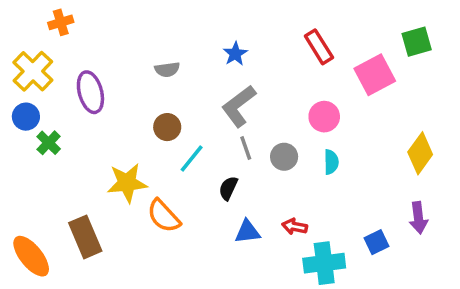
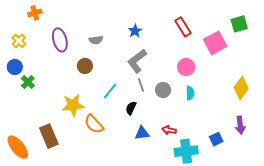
yellow cross: (33, 71) -> (19, 41), size x0.6
purple ellipse: (90, 92) -> (60, 40), moved
brown circle: (167, 127) -> (85, 66), moved

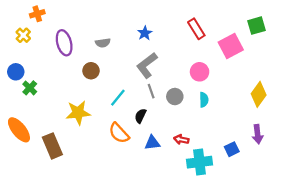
yellow cross: (19, 41) -> (23, 35), moved
orange semicircle: (94, 124) -> (119, 133), moved
orange ellipse: (18, 147) -> (19, 130), moved

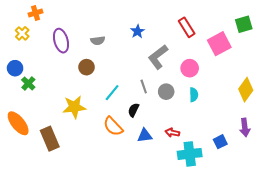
gray L-shape: (147, 65) -> (158, 57), moved

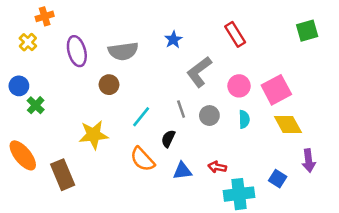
gray semicircle: (98, 41) -> (123, 51), size x1.6
pink square: (219, 44) -> (276, 90), moved
yellow diamond: (246, 90) -> (288, 125), moved, turned -65
blue square: (220, 142) -> (278, 179), turned -32

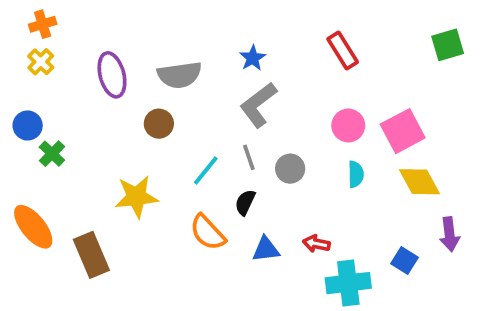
orange cross: (45, 16) -> (43, 24), moved
gray L-shape: (199, 72) -> (258, 105), moved
gray line: (181, 109) -> (249, 157), moved
gray circle: (209, 116) -> (290, 169), moved

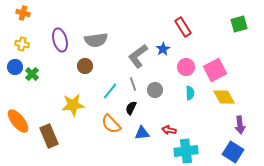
orange cross: (43, 24) -> (23, 13), turned 32
blue star: (253, 58) -> (163, 49), moved
yellow cross: (41, 62) -> (22, 44), moved, turned -32
green cross: (52, 154) -> (32, 74), moved
blue square: (405, 261) -> (233, 152), moved, size x1.5

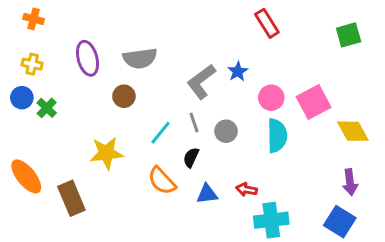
red rectangle: (183, 27) -> (267, 23), moved
cyan semicircle: (190, 93) -> (277, 136), size x1.6
yellow diamond: (224, 97) -> (353, 131), moved

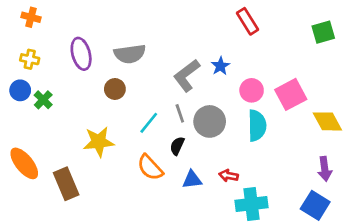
gray circle: (226, 131) -> (210, 121), size x1.5

